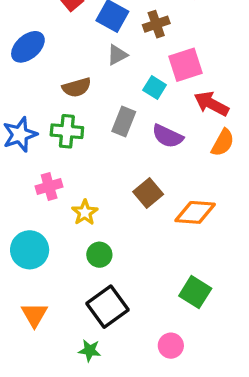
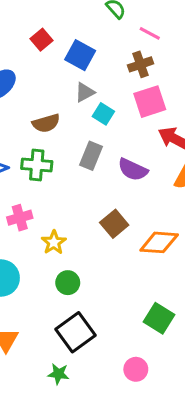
brown cross: (156, 24) -> (140, 64), moved
cyan square: (155, 87) -> (103, 114), moved

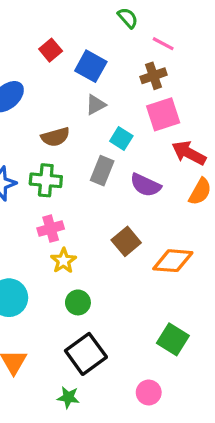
cyan square: (103, 114) -> (121, 138), moved
pink cross: (20, 218) -> (51, 229), moved

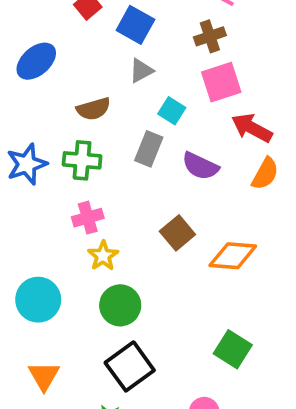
green circle: (78, 302) -> (120, 305), size x1.4

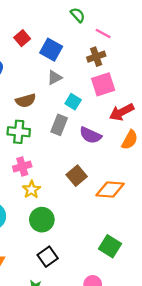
red arrow: (252, 128) -> (122, 112), turned -55
black square: (130, 366) -> (48, 257), size x0.7

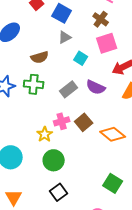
brown cross: (96, 57) -> (101, 19), turned -35
gray rectangle: (59, 125) -> (69, 89), moved, turned 30
pink cross: (22, 166) -> (62, 121), moved
orange diamond: (110, 190) -> (113, 134), turned 35

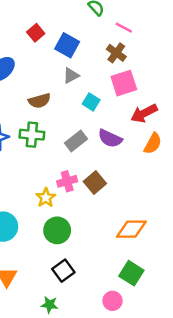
orange diamond: (113, 134) -> (131, 229), moved, turned -40
green square: (113, 183) -> (131, 273), moved

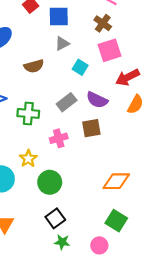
blue square: (67, 45) -> (59, 16), turned -30
green cross: (32, 135) -> (28, 113), moved
brown square: (95, 183) -> (91, 128), moved, turned 30
yellow star: (46, 198) -> (28, 159), moved
green star: (50, 305) -> (62, 242), moved

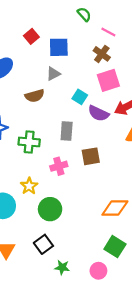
gray triangle: (62, 44) -> (53, 74), moved
purple semicircle: (97, 100) -> (98, 113), moved
gray rectangle: (67, 102) -> (67, 131), turned -48
black square: (55, 218) -> (43, 244), moved

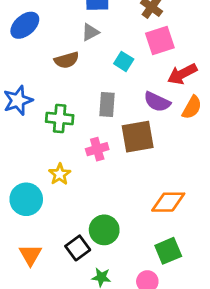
purple semicircle: (98, 113) -> (157, 102), moved
brown square: (91, 156) -> (138, 137), size x1.4
green circle: (50, 209) -> (104, 230), moved
green square: (115, 247) -> (168, 251), turned 35

